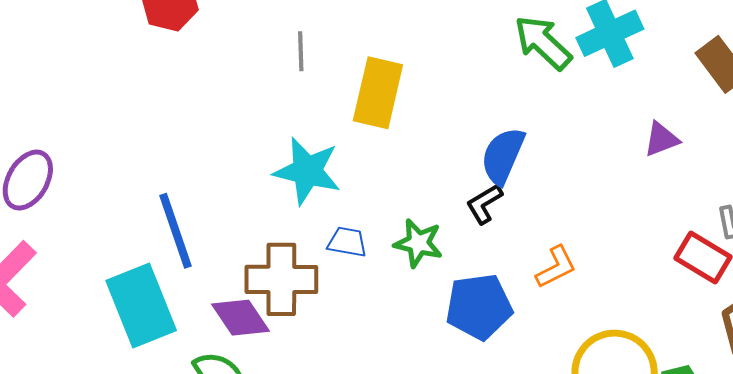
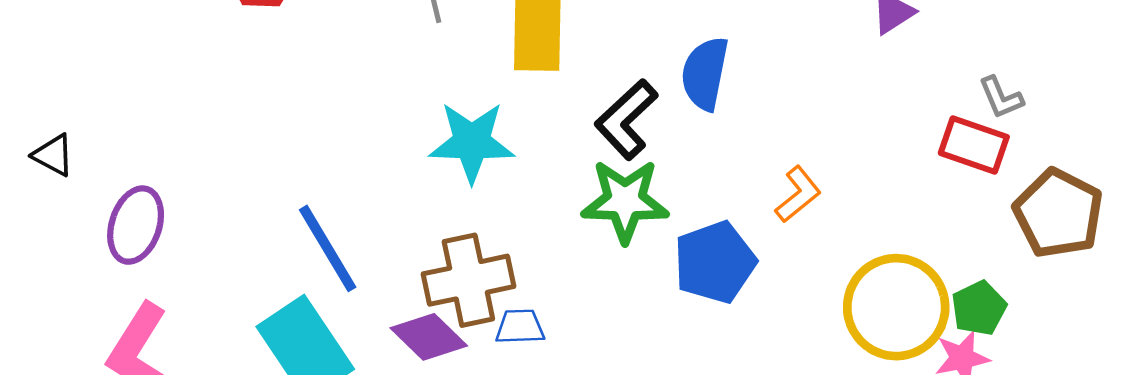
black L-shape: (484, 204) -> (626, 119), moved, size x1.5
blue trapezoid: (347, 242) -> (520, 327), moved
green star: (418, 243) -> (625, 201), size x1.4

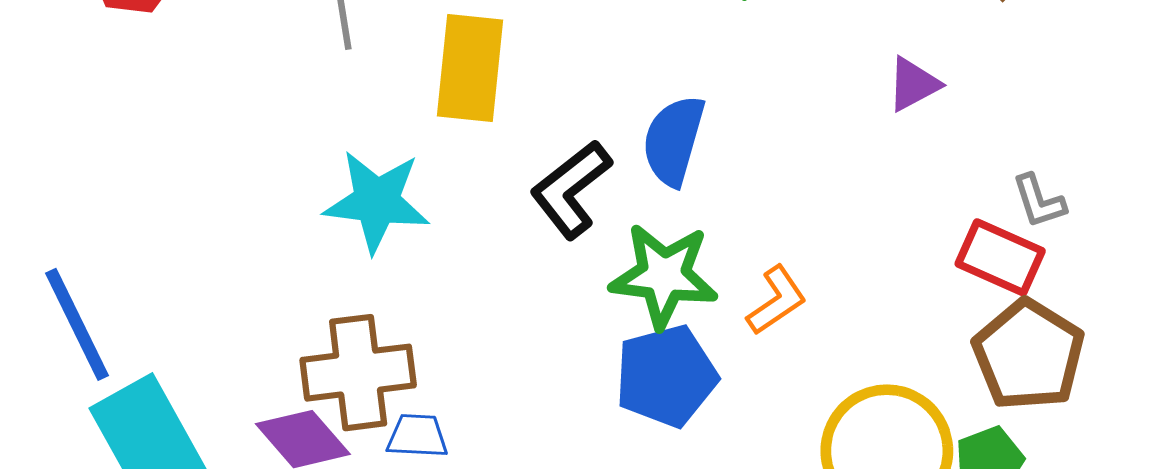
green star: (625, 201) -> (664, 276), moved
brown pentagon: (1058, 213) -> (1029, 355), moved
blue line: (328, 248) -> (77, 324), moved

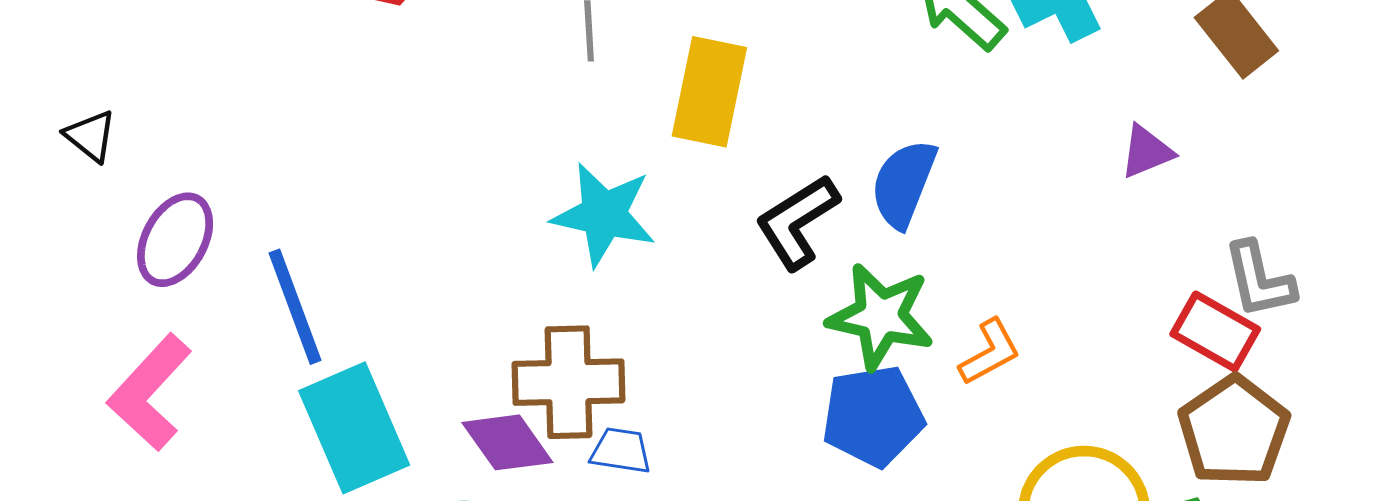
gray L-shape: (1039, 201) -> (1259, 280), size x1.4

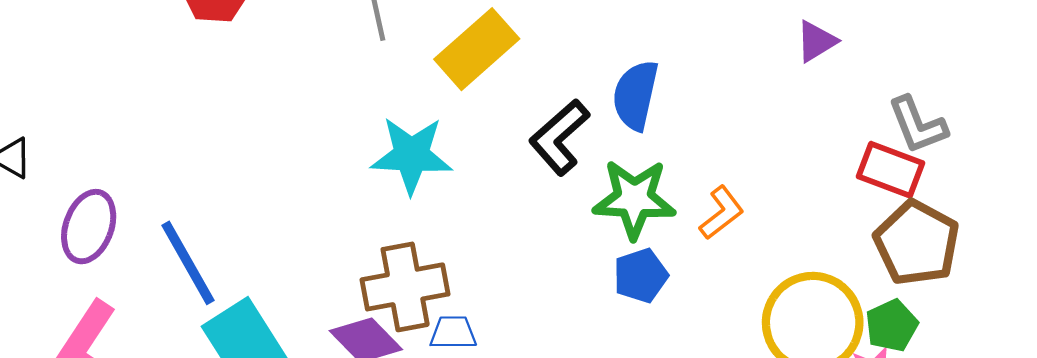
yellow rectangle: (709, 92) -> (477, 49), turned 46
blue pentagon: (873, 416) -> (641, 276), size x0.7

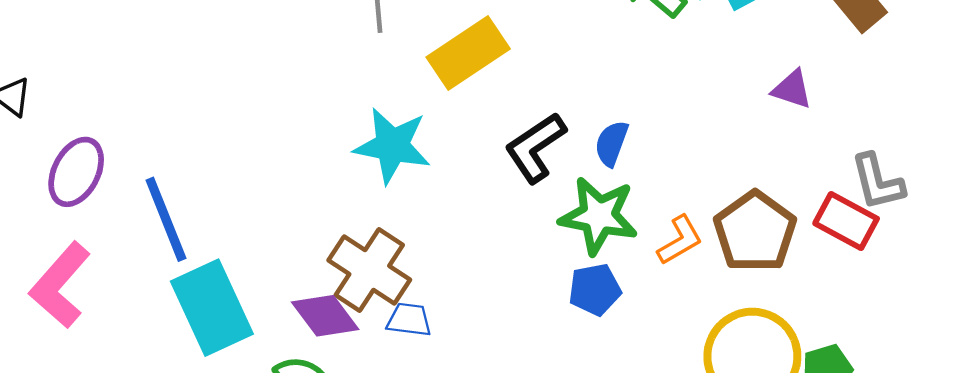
purple triangle: (816, 41) -> (792, 89), turned 42
blue semicircle: (636, 95) -> (612, 143), moved, size x0.7
brown pentagon: (917, 243) -> (755, 232), moved
brown cross: (405, 287) -> (369, 270), turned 36

